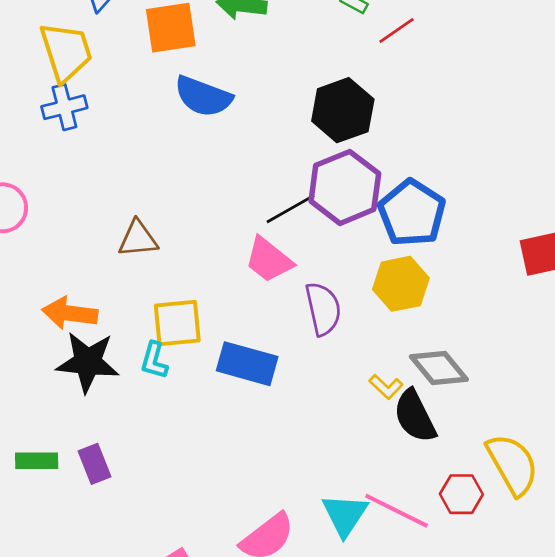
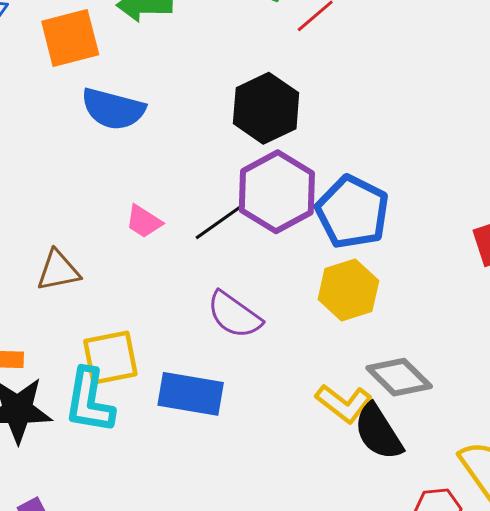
pink trapezoid: (269, 260) -> (144, 222), moved, size x0.7
purple semicircle: (323, 309) -> (234, 315), moved, turned 144
cyan L-shape: (154, 360) -> (89, 401), size x1.6
yellow L-shape: (386, 387) -> (344, 403), size x1.5

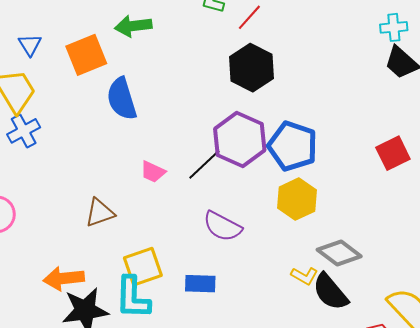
black hexagon: (266, 108) -> (251, 68), moved
blue semicircle: (113, 109) -> (122, 99), turned 66
blue rectangle: (191, 394) -> (200, 284), size x0.7
yellow L-shape: (344, 403) -> (304, 276), size x0.7

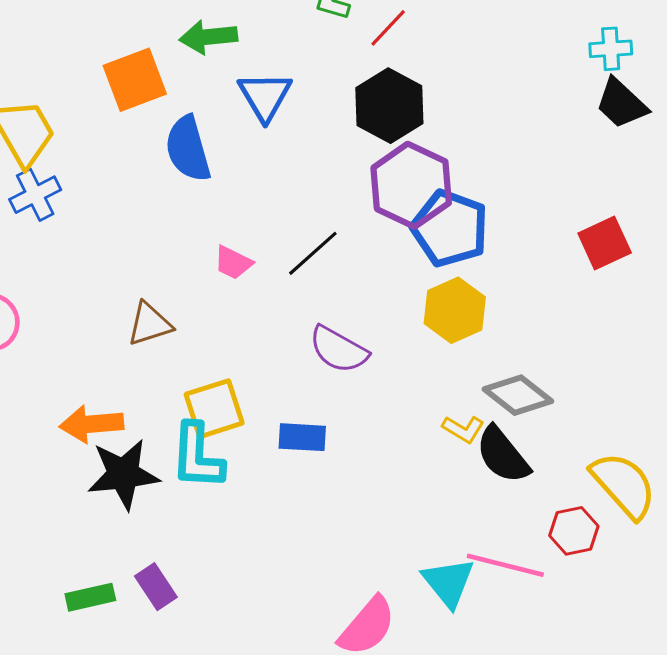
blue triangle: (30, 45) -> (265, 96), moved, size x1.5
purple hexagon: (240, 139) -> (411, 185), moved

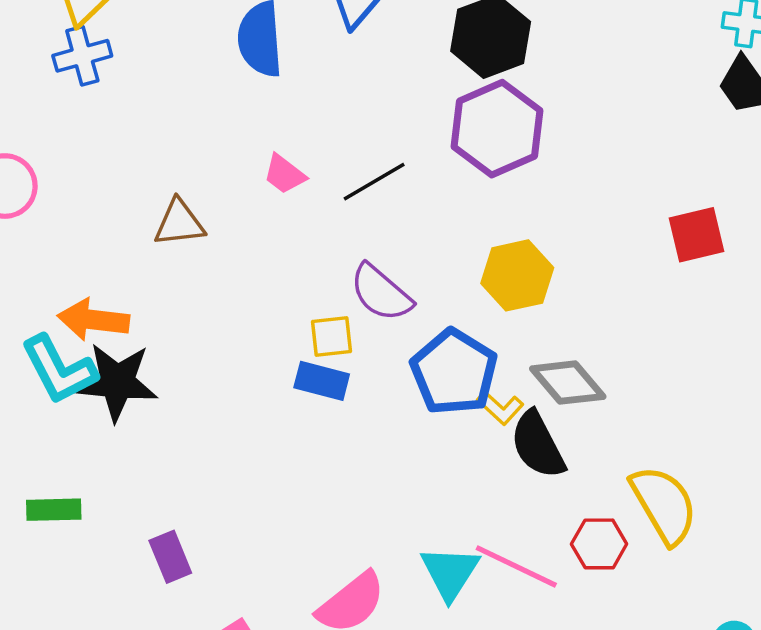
blue pentagon: (450, 228) -> (454, 372), moved
yellow square: (214, 409) -> (331, 337), moved, size x0.7
cyan L-shape: (197, 456) -> (59, 370), moved, turned -42
purple rectangle: (156, 587) -> (170, 557), moved

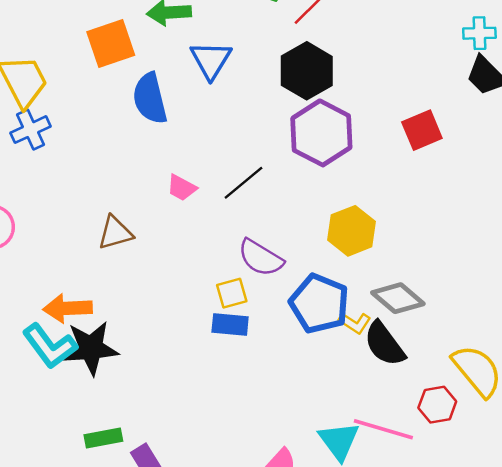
red square: (697, 235) -> (422, 130), moved
green rectangle: (54, 510) -> (103, 438), moved

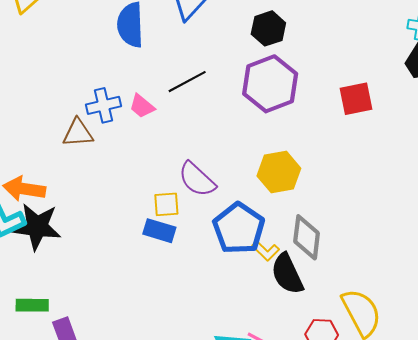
black hexagon: (307, 71) -> (268, 28), size x0.7
blue cross: (31, 130) -> (104, 105), moved
black line: (244, 183) -> (187, 82), moved
gray diamond: (398, 298) -> (307, 237), turned 45

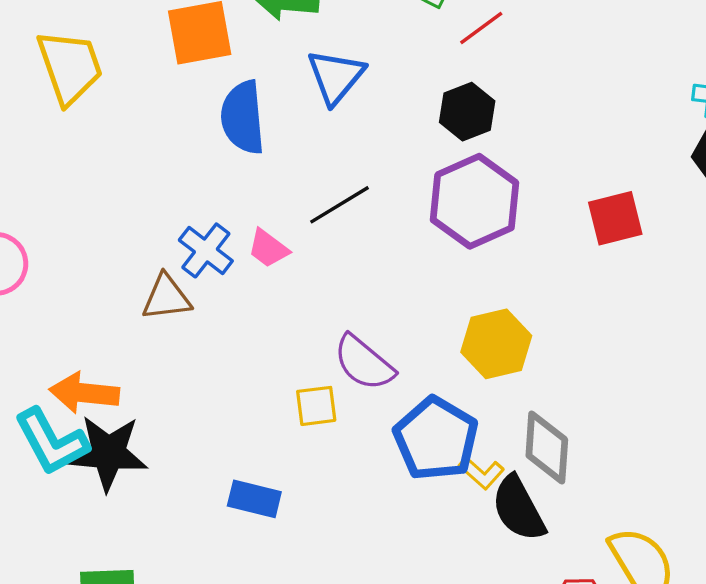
blue cross: (104, 105) -> (206, 250), turned -36
blue rectangle: (159, 231) -> (254, 499), moved

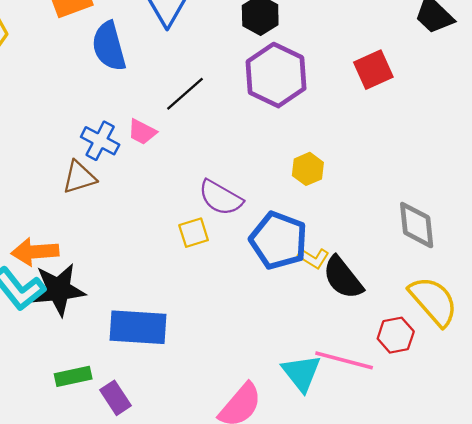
yellow hexagon: (496, 344) -> (308, 169), size x0.7
gray diamond: (547, 447) -> (417, 225), moved
blue rectangle: (254, 499) -> (138, 327), moved, size x1.6

